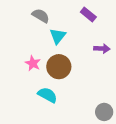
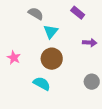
pink star: (33, 63) -> (14, 58), moved
gray circle: (104, 112) -> (92, 82), moved

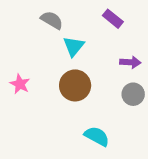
gray circle: (92, 82) -> (133, 94), moved
cyan semicircle: (42, 84) -> (97, 136), moved

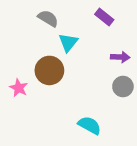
pink star: (20, 84) -> (19, 88), moved
brown circle: (75, 85) -> (49, 70), moved

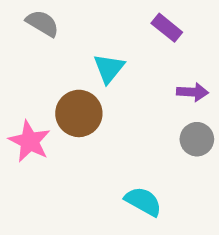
gray semicircle: (48, 18) -> (42, 23), moved
pink star: (19, 88) -> (30, 141), size x1.4

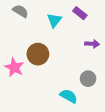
cyan triangle: (109, 68) -> (54, 20), moved
gray circle: (197, 139) -> (88, 79), moved

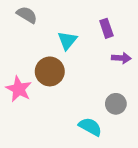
purple rectangle: (80, 13) -> (106, 28), moved, turned 32
cyan triangle: (54, 20) -> (67, 40), moved

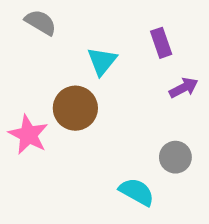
purple arrow: (121, 58) -> (184, 88), turned -30

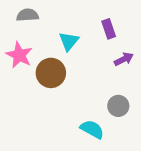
gray semicircle: (41, 22) -> (27, 15), turned -35
pink star: (28, 135) -> (19, 55), moved

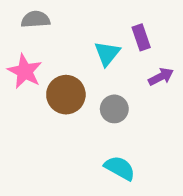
cyan triangle: (69, 41) -> (107, 53), moved
gray circle: (118, 106) -> (114, 109), moved

